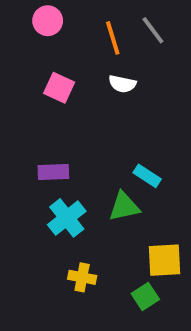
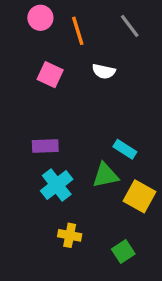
orange line: (113, 38) -> (78, 31), moved
yellow square: (164, 260) -> (139, 196), moved, turned 32

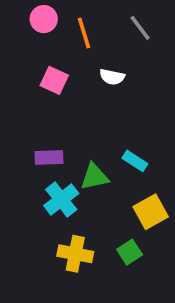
green triangle: (105, 175) -> (95, 177), moved
yellow square: (139, 196) -> (151, 212), turned 32
yellow cross: (70, 235) -> (75, 254), size x1.4
green square: (123, 252) -> (130, 252), moved

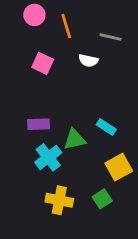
gray line: (140, 28) -> (110, 37), moved, turned -40

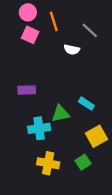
gray line: (110, 37) -> (90, 30), turned 30
pink square: (43, 63) -> (30, 35), moved
purple rectangle: (39, 124) -> (27, 90), moved
cyan cross: (48, 157) -> (39, 128), turned 30

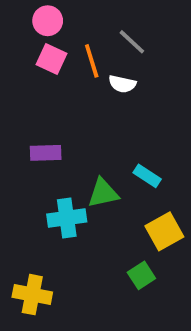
orange line: (54, 21) -> (92, 61), moved
gray line: (90, 30) -> (132, 42), moved
yellow cross: (48, 163) -> (32, 295), moved

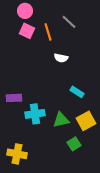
white semicircle: (122, 84) -> (61, 58), moved
purple rectangle: (46, 153) -> (14, 98), moved
green triangle: (103, 193) -> (61, 120), moved

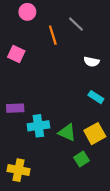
pink square: (27, 31) -> (16, 54), moved
white semicircle: (61, 58) -> (92, 62), moved
cyan rectangle: (77, 92) -> (96, 97), moved
green triangle: (61, 120) -> (67, 132), turned 36

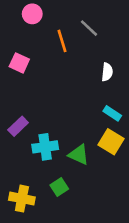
white semicircle: (92, 62) -> (107, 72), turned -96
purple rectangle: (15, 108) -> (18, 126), turned -42
yellow square: (95, 134) -> (111, 142), moved, turned -30
green square: (82, 159) -> (59, 187), moved

